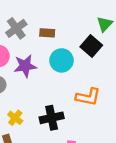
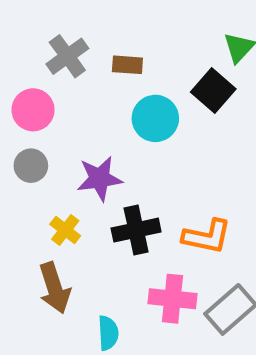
purple star: (25, 66) -> (100, 179), moved
orange L-shape: (88, 97) -> (207, 236), moved

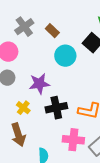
brown rectangle: (127, 65) -> (52, 31), turned 40

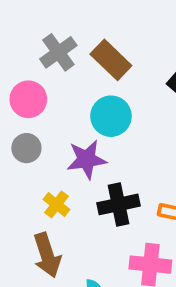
brown rectangle: (52, 31) -> (111, 60), size x1.5
cyan circle: (65, 56) -> (111, 116), moved

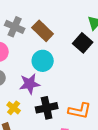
gray cross: (58, 52) -> (15, 27), turned -30

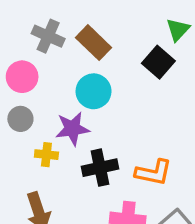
yellow cross: (14, 108) -> (46, 155), moved, turned -32

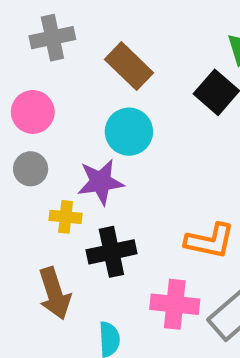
gray cross: (48, 36) -> (52, 38), moved, turned -36
black cross: (100, 168) -> (111, 252), moved

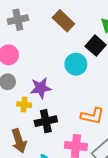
brown rectangle: (129, 66) -> (63, 21), moved
cyan circle: (129, 132) -> (76, 64), moved

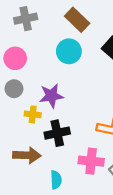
cyan circle: (76, 64) -> (69, 51), moved
brown arrow: (19, 141) -> (27, 155), turned -70

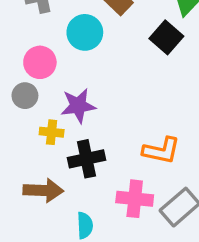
cyan circle: (69, 51) -> (85, 32), moved
pink circle: (15, 58) -> (40, 62), moved

